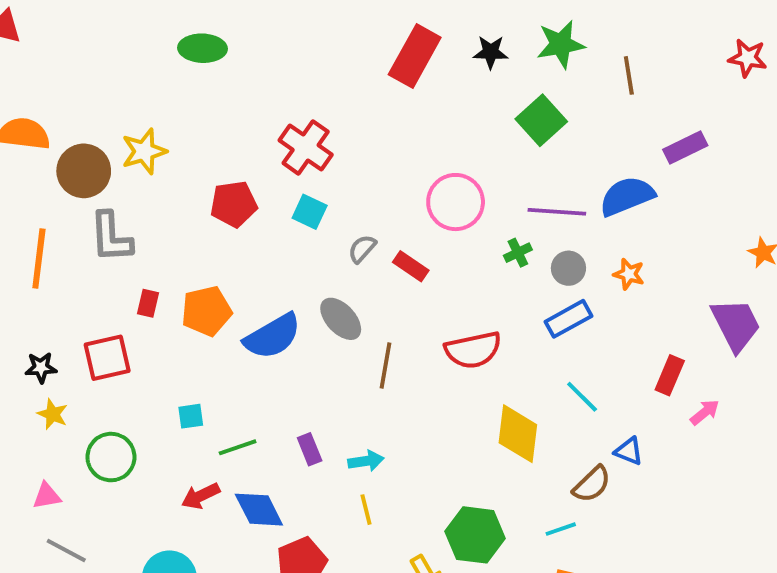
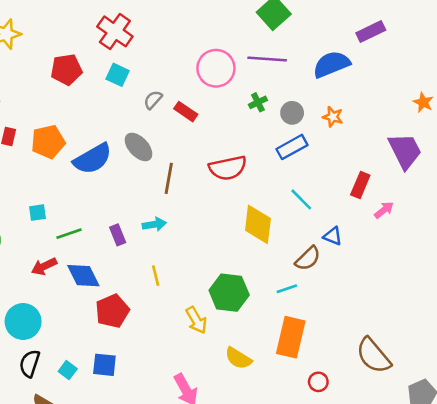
purple line: (557, 212) -> (267, 59), moved
cyan arrow: (366, 461) -> (154, 224), moved

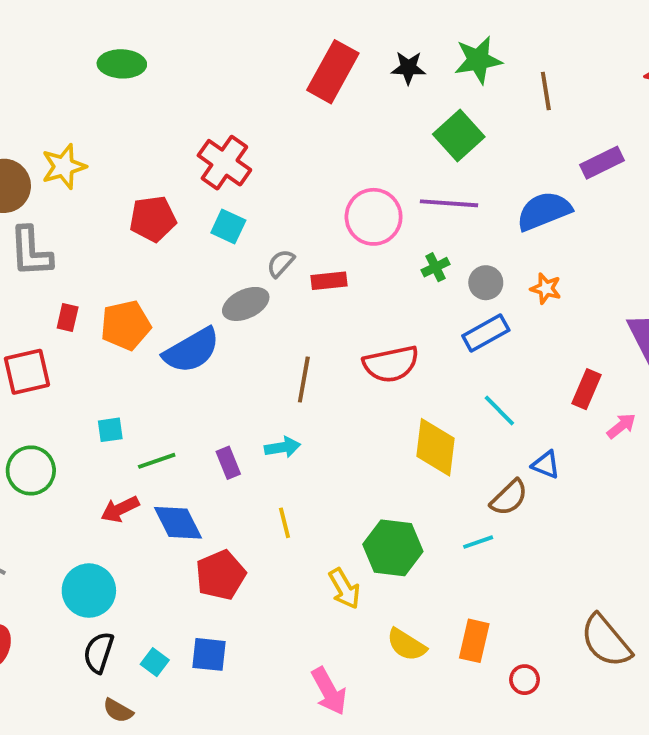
red rectangle: (186, 112) -> (329, 281), turned -40
gray ellipse: (139, 147) -> (246, 304), moved, turned -72
orange rectangle: (291, 337) -> (474, 641), moved, size x0.7

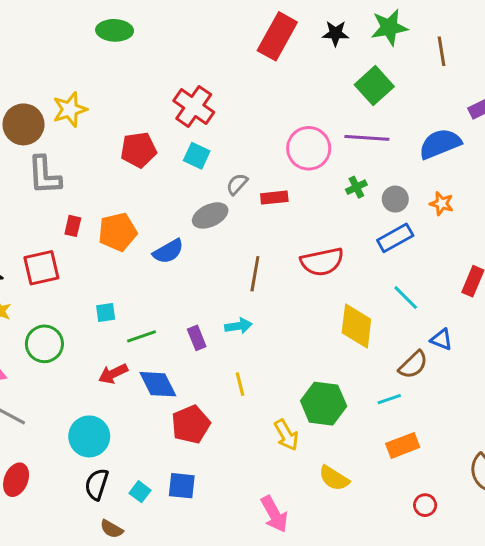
blue semicircle: (192, 350) -> (168, 251), size x0.7
orange rectangle: (474, 641) -> (403, 445), moved, turned 56

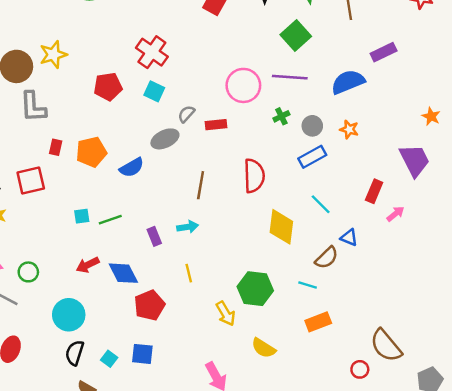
red semicircle: (322, 262) -> (254, 176), turned -80
green line: (141, 336) -> (110, 220), moved
green circle: (44, 344) -> (28, 272), moved, size x0.7
cyan line: (389, 399) -> (308, 285), turned 36
red circle: (425, 505) -> (360, 369), moved

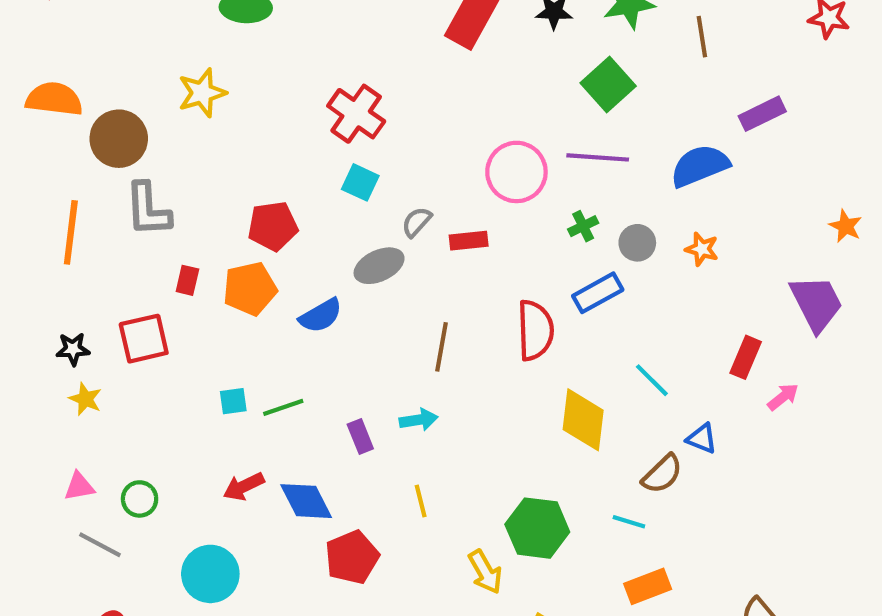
yellow star: (53, 55) -> (202, 93), moved
red pentagon: (108, 87) -> (273, 226), moved
blue rectangle: (312, 157) -> (598, 293), moved

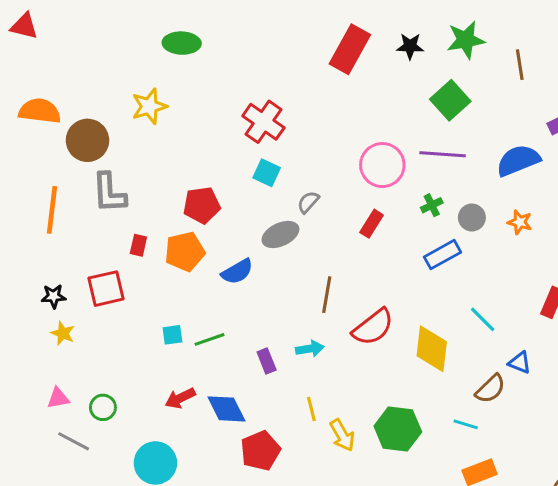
red rectangle: (469, 241) -> (372, 224), moved, turned -52
red semicircle: (535, 330) -> (373, 327), moved, turned 54
yellow arrow: (485, 572) -> (342, 435), moved

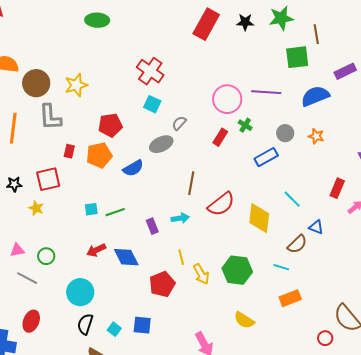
green square: (450, 100) -> (297, 57), moved, turned 35
yellow star: (149, 106) -> (76, 85), moved
green cross: (432, 205) -> (245, 125), moved, turned -32
yellow star: (63, 333) -> (36, 208), moved
red pentagon: (260, 451) -> (162, 284), moved

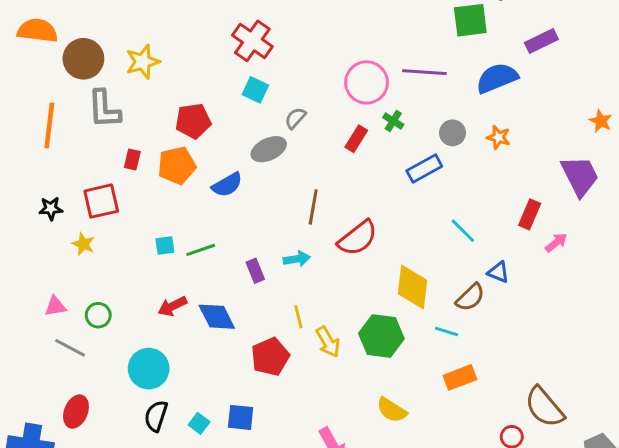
yellow diamond: (259, 218) -> (412, 287), moved

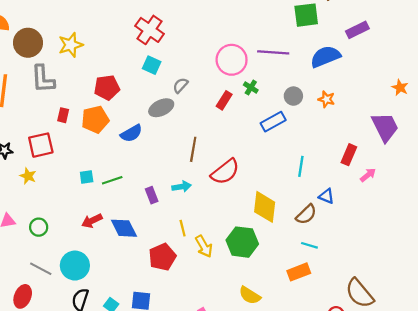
cyan line: (463, 231) -> (301, 166), turned 54
cyan line: (447, 331) -> (309, 245), moved
gray line: (70, 348) -> (41, 269), moved

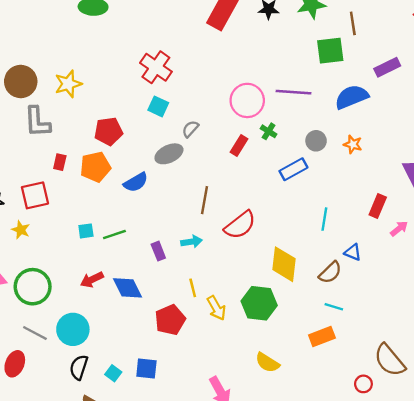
green circle: (39, 227) -> (33, 287), size x1.8

